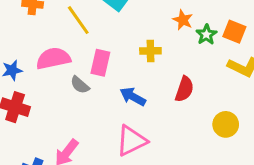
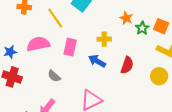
gray semicircle: (80, 85) -> (54, 76), moved
blue arrow: (133, 97) -> (97, 61), moved
yellow circle: (226, 124) -> (159, 76), moved

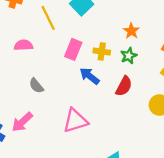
green star: (142, 28) -> (129, 56), moved
pink semicircle: (38, 44) -> (23, 45), size x0.7
pink rectangle: (70, 47) -> (73, 49), moved

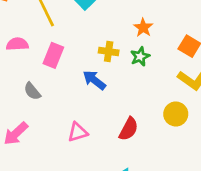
pink rectangle: (73, 49) -> (53, 55), moved
red semicircle: (124, 86) -> (129, 129), moved
pink triangle: (75, 121) -> (78, 132), size x0.7

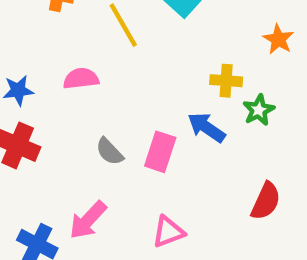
pink rectangle: (53, 55) -> (160, 152), moved
green star: (140, 57) -> (259, 110), moved
pink triangle: (78, 132) -> (168, 232), moved

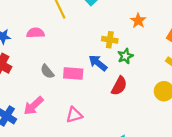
pink rectangle: (160, 152) -> (73, 74), turned 72
red semicircle: (266, 201) -> (119, 86), moved

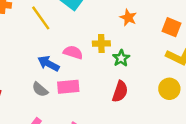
pink semicircle: (35, 33) -> (73, 52), moved, turned 30
blue arrow: (98, 63) -> (48, 64), moved

